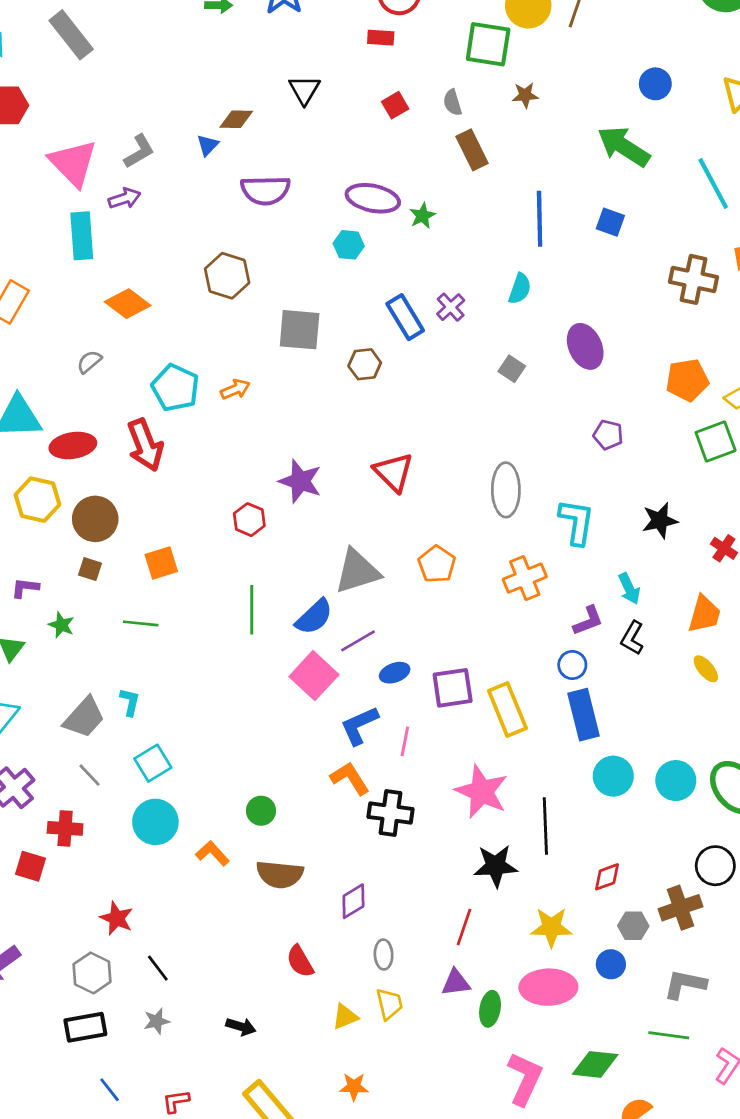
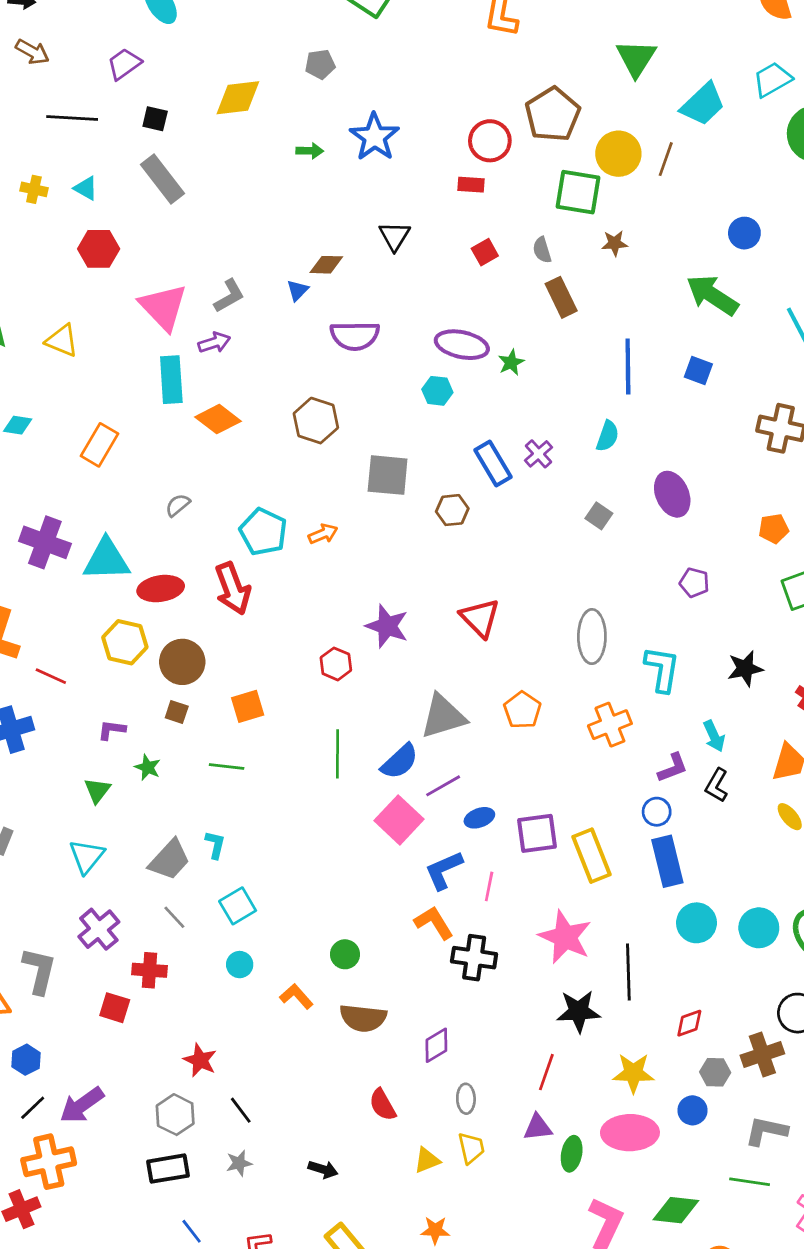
orange diamond: (128, 304) -> (218, 419), moved
orange pentagon: (687, 380) -> (774, 529), size x0.7
cyan circle: (155, 822) -> (240, 965), size x0.6

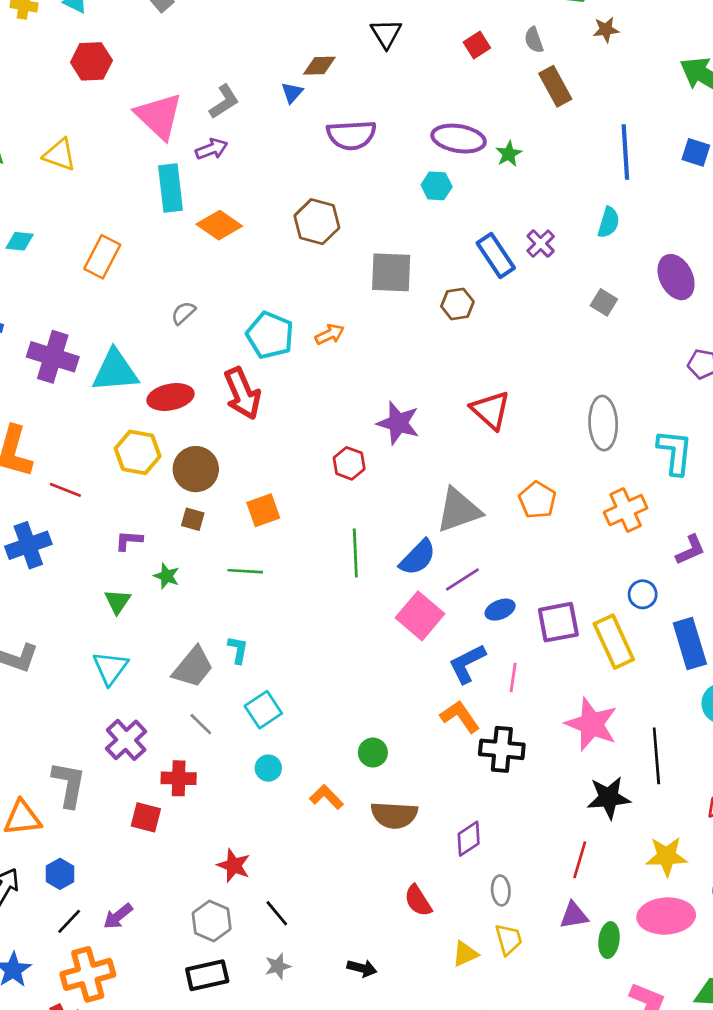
blue circle: (657, 812) -> (643, 594), moved
purple arrow: (82, 1105) -> (118, 916), size x0.7

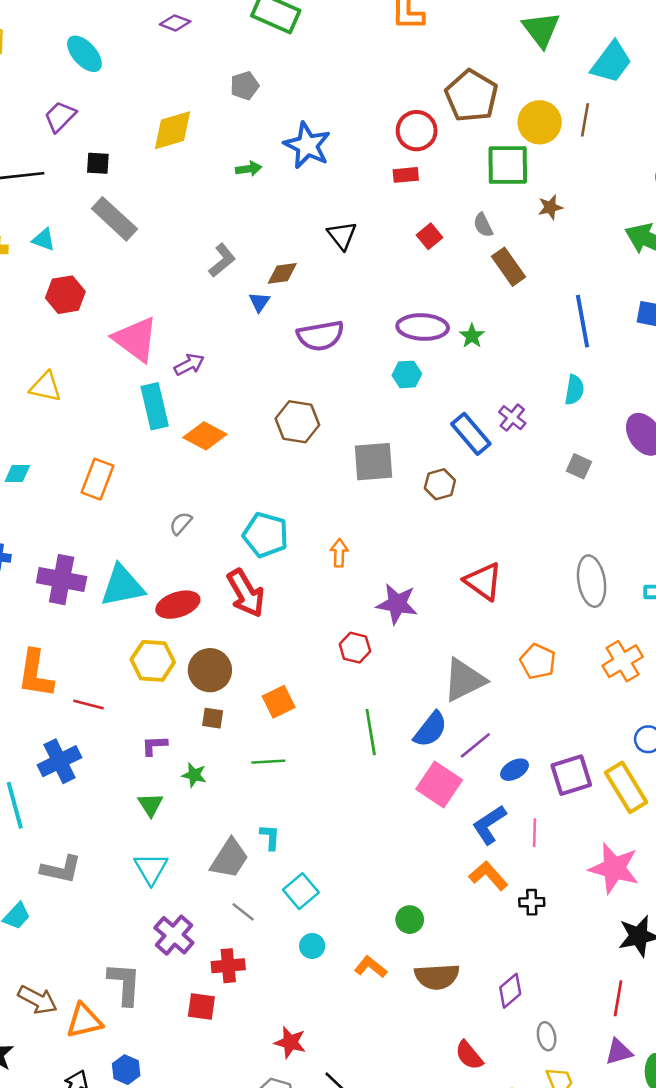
gray L-shape: (224, 102) -> (222, 260), moved
orange arrow: (330, 334) -> (339, 553), moved, turned -56
black cross: (502, 749) -> (532, 902), size x0.6

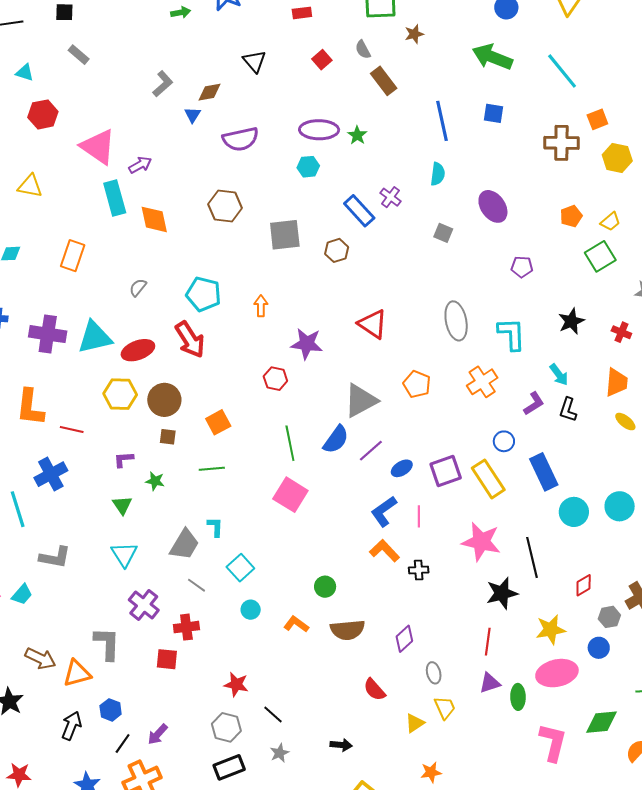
gray rectangle: (114, 219) -> (79, 55), size x0.6
orange diamond: (205, 436) -> (154, 219), turned 52
pink square: (439, 785) -> (290, 495), moved

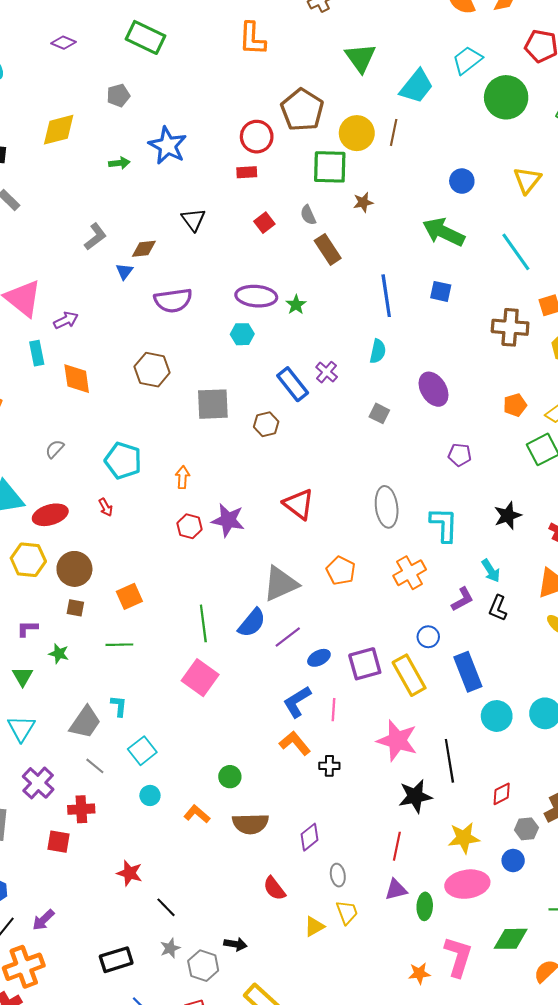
cyan rectangle: (115, 198) -> (37, 353), size x0.7
red arrow: (190, 340) -> (106, 507), size x0.5
red hexagon: (275, 379) -> (189, 526), moved
gray hexagon: (226, 727) -> (203, 966), moved
orange star: (431, 772) -> (419, 973), moved

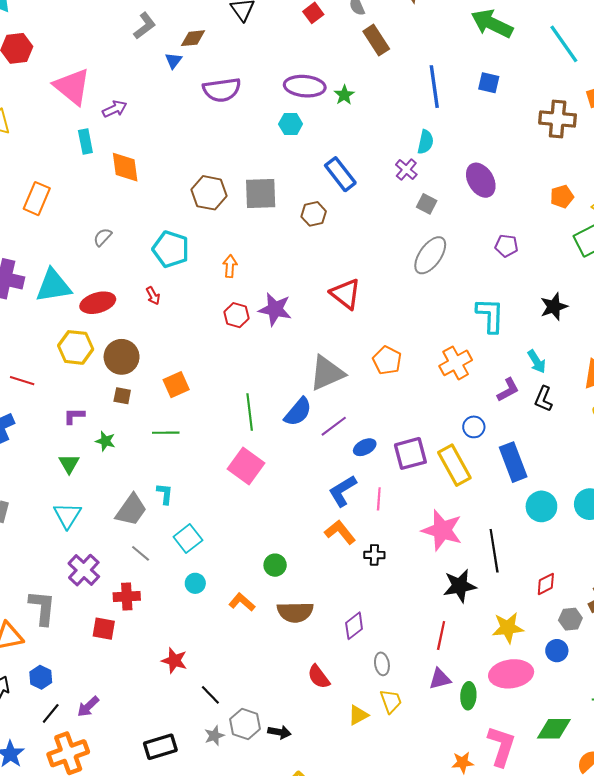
brown hexagon: (152, 370) -> (209, 193), moved
purple cross: (327, 372) -> (406, 170), moved
gray ellipse: (387, 507) -> (430, 255), moved, turned 42
gray hexagon: (203, 966) -> (245, 724), moved

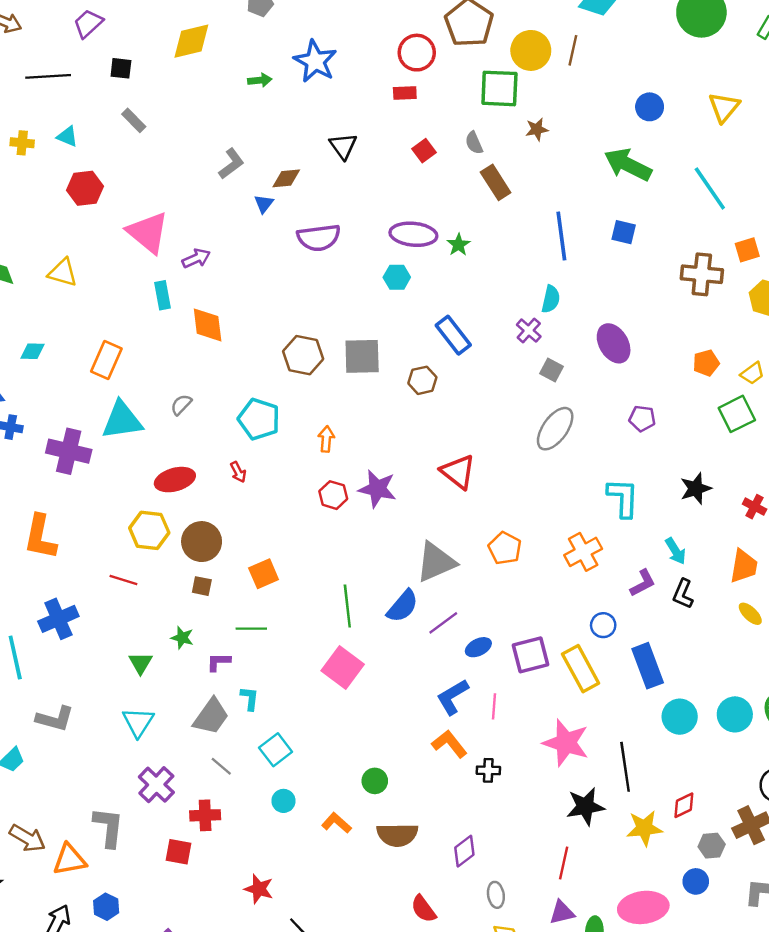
cyan triangle: (53, 286) -> (122, 420), moved
red line: (22, 381) -> (123, 580), moved
purple L-shape: (74, 416) -> (219, 662), moved
yellow star: (508, 628) -> (644, 828), moved

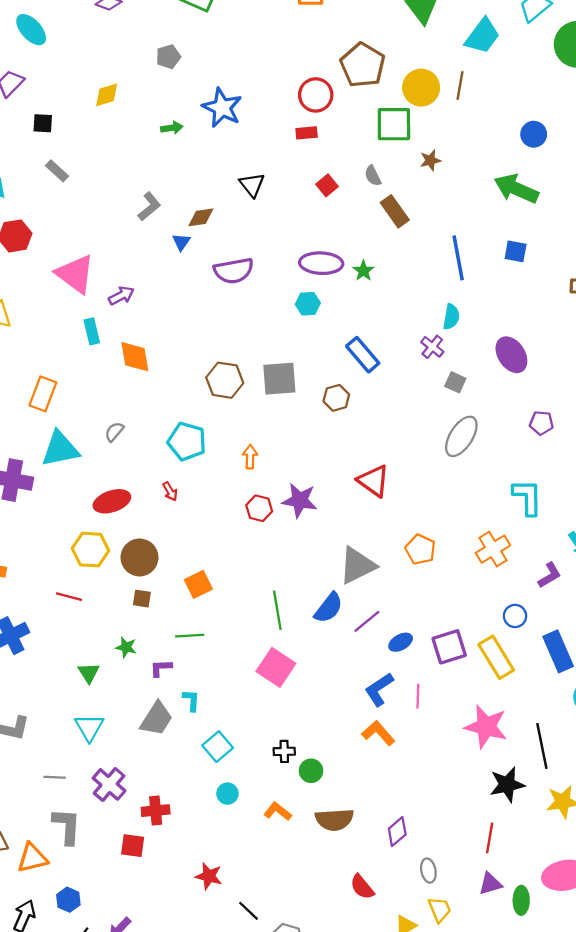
yellow diamond: (191, 41) -> (107, 95), size x0.7
gray line: (221, 766) -> (55, 777), moved, turned -35
black cross: (488, 770) -> (284, 751), moved

